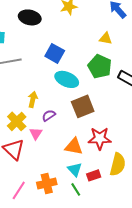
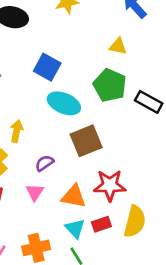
purple semicircle: (49, 115) -> (44, 163), moved
pink triangle: (36, 133) -> (35, 192), moved
red rectangle: (94, 175) -> (101, 224), moved

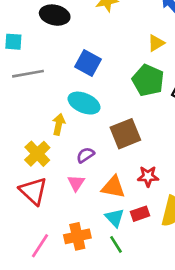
yellow triangle: (118, 46) -> (156, 43), turned -42
cyan ellipse: (64, 103) -> (84, 103), moved
red star: (110, 185) -> (148, 176), size x0.7

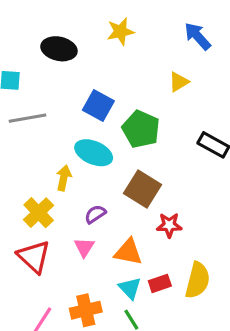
green pentagon: (148, 80) -> (141, 129), moved
brown square: (125, 134) -> (142, 189), turned -36
red star: (148, 176) -> (169, 225), moved

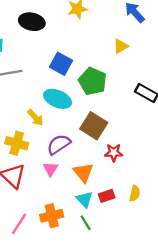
yellow arrow: (64, 178) -> (35, 118), turned 126
yellow cross: (39, 213) -> (17, 143), turned -30
purple semicircle: (95, 214) -> (59, 144), size x1.5
orange triangle: (128, 252) -> (83, 172), turned 40
yellow semicircle: (198, 280) -> (135, 194), size x0.6

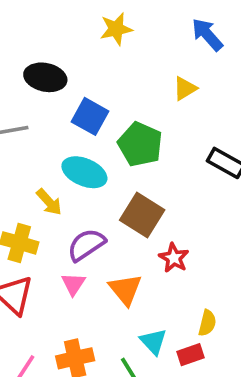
black ellipse: (32, 22) -> (45, 77), moved
red star: (114, 153) -> (174, 258), turned 30
red rectangle: (107, 196) -> (190, 355), moved
cyan triangle: (84, 199) -> (153, 342), moved

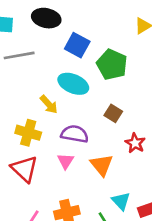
brown square: (142, 215) -> (113, 113), size x0.6
purple semicircle: (86, 245) -> (75, 134), turned 44

